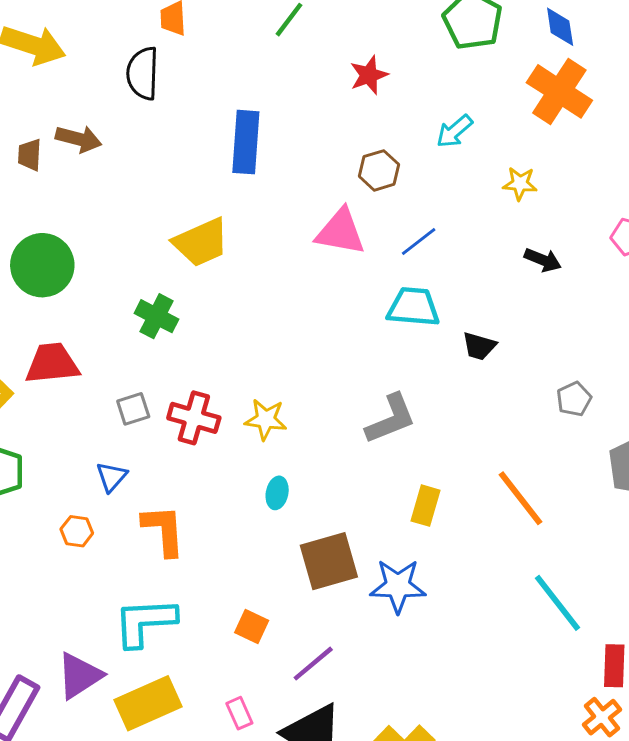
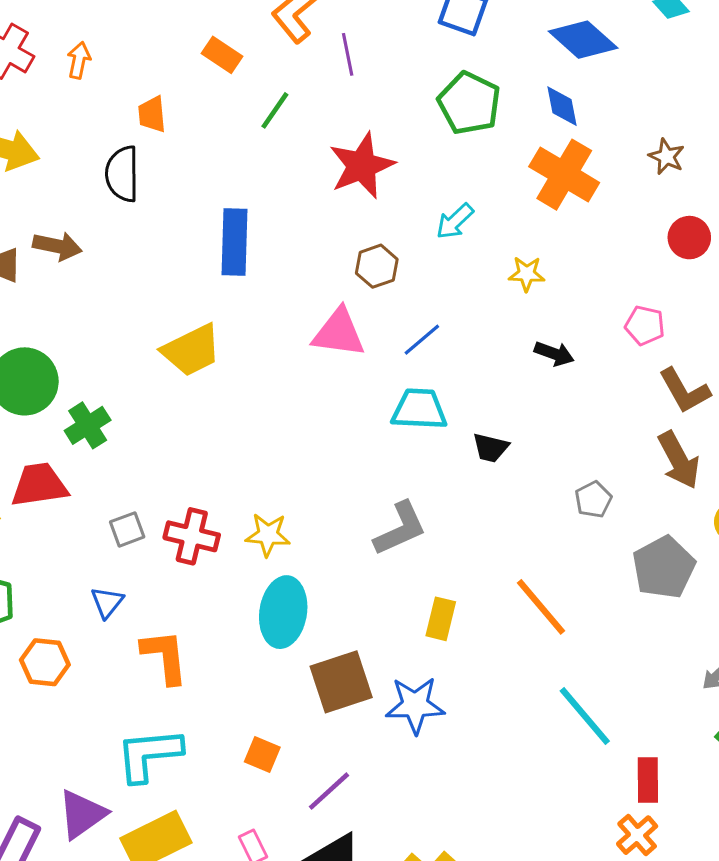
red star: (369, 75) -> (362, 166), size x1.6
green cross: (157, 316) -> (88, 425), moved, turned 33
cyan ellipse: (277, 493) -> (283, 612), size x2.0
orange hexagon: (77, 531) -> (45, 662), moved, size x1.4

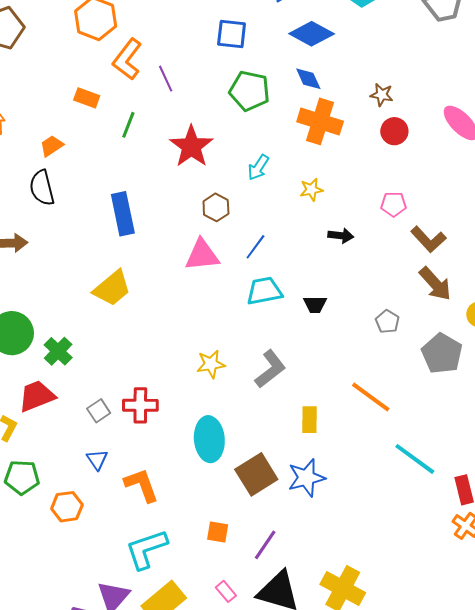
orange trapezoid: (152, 114) -> (52, 146), turned 75
red circle: (689, 238) -> (394, 131), moved
yellow star: (268, 535) -> (211, 364), moved

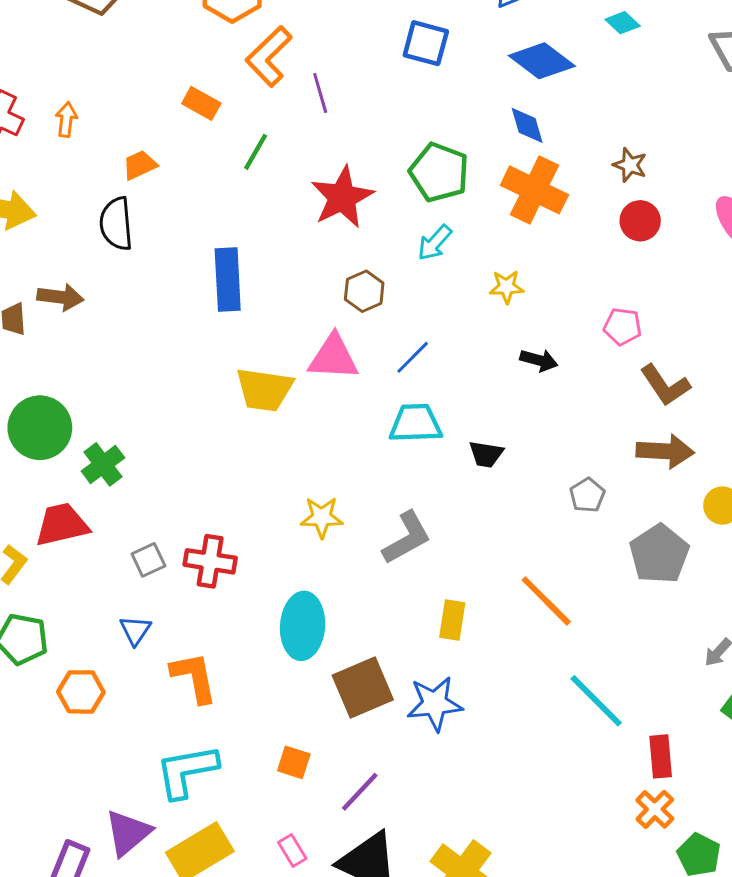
green pentagon: (250, 91) -> (439, 172), moved
brown arrow: (435, 284) -> (665, 451), turned -54
yellow trapezoid: (112, 288) -> (264, 390), moved, turned 39

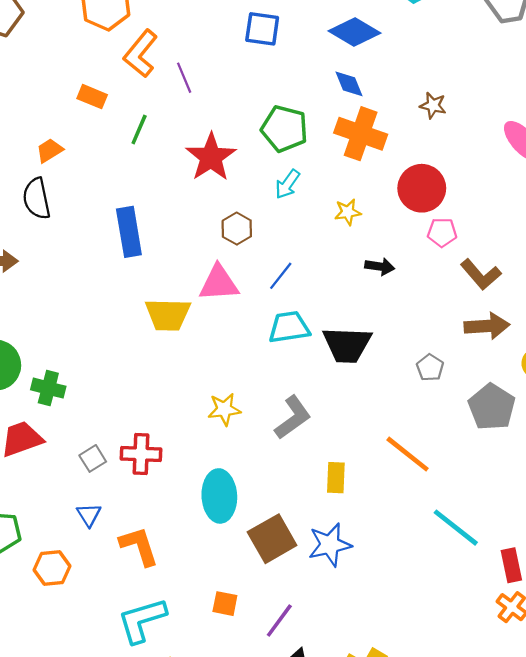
red circle: (640, 221) -> (422, 188), moved, size x1.5
black trapezoid: (486, 454) -> (347, 345), size x1.8
green cross: (103, 464) -> (48, 388), turned -32

